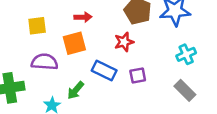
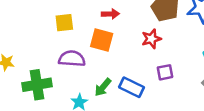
orange square: (74, 43) -> (102, 40), turned 30
blue rectangle: (104, 71) -> (131, 87), moved

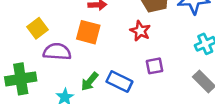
yellow square: (64, 23) -> (38, 28), moved, turned -30
red star: (151, 39) -> (140, 31), turned -30

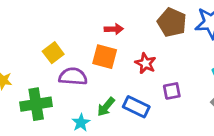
red star: (140, 31) -> (145, 63), moved

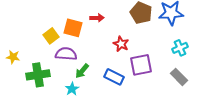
orange square: (105, 57) -> (73, 28), moved
purple square: (172, 91) -> (141, 65), size x1.6
green arrow: (106, 107) -> (82, 71), moved

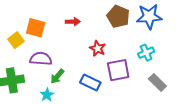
orange square: (73, 28) -> (36, 28), moved
yellow square: (51, 36) -> (16, 40), moved
cyan cross: (180, 48) -> (146, 53), moved

